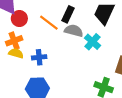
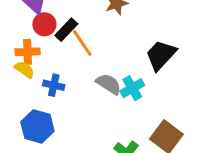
black rectangle: (68, 14) -> (66, 30), moved
gray semicircle: (74, 31) -> (109, 84), moved

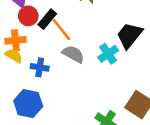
gray semicircle: (109, 84) -> (73, 54), moved
cyan cross: (132, 88) -> (108, 54), moved

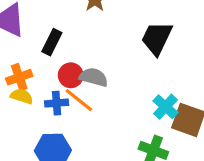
red circle: (28, 16) -> (71, 75), moved
orange line: (62, 30) -> (79, 100), moved
cyan cross: (108, 54) -> (166, 107), moved

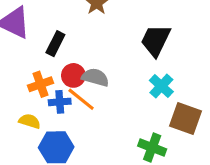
orange cross: (19, 77) -> (40, 84), moved
yellow semicircle: (22, 96) -> (30, 121), moved
cyan cross: (166, 107) -> (161, 86), moved

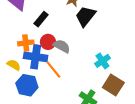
black trapezoid: (156, 40) -> (85, 16), moved
orange line: (81, 99) -> (53, 70), moved
blue cross: (60, 102) -> (36, 57), size x1.6

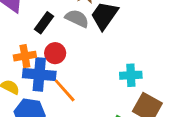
gray semicircle: (62, 46) -> (77, 18), moved
cyan cross: (102, 61) -> (131, 75), turned 35

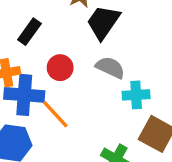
gray semicircle: (77, 18) -> (110, 67), moved
red circle: (55, 53) -> (60, 68), moved

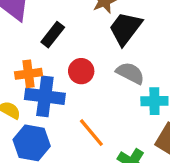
orange line: (55, 114) -> (91, 133), moved

